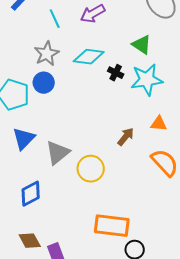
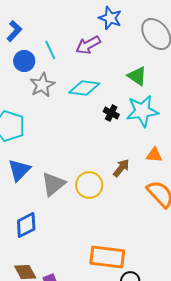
black cross: (116, 73) -> (111, 113), moved
blue circle: (44, 83) -> (24, 61), moved
yellow circle: (91, 169) -> (89, 185), moved

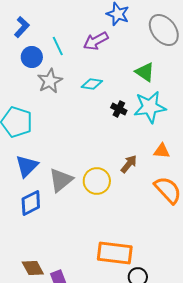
cyan diamond: (84, 88) -> (92, 84), size x0.7
blue diamond: (26, 225) -> (31, 203), moved

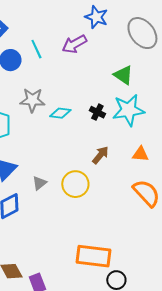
gray star: (50, 81) -> (32, 100), moved, turned 30
cyan diamond: (92, 84) -> (60, 113), moved
brown arrow: (129, 164) -> (100, 155), moved
gray triangle: (61, 180) -> (39, 183), size x0.6

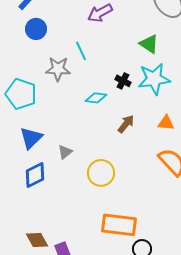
cyan line: (36, 49) -> (81, 51), moved
cyan diamond: (60, 113) -> (96, 98), moved
yellow circle: (75, 184) -> (101, 173), moved

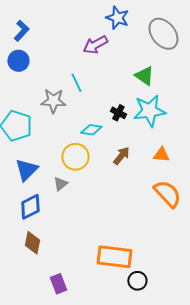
blue circle: (36, 29) -> (18, 61), moved
yellow circle: (101, 173) -> (75, 157), moved
brown diamond: (37, 240) -> (32, 243), moved, turned 40

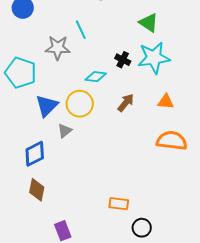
blue triangle: (26, 170) -> (47, 106), moved
orange semicircle: (167, 194) -> (172, 141), turned -40
orange rectangle: (114, 257) -> (119, 204), size x0.6

